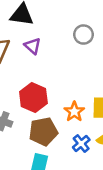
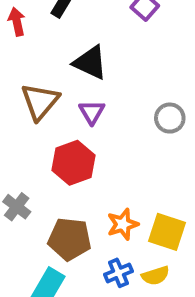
red hexagon: (33, 97) -> (74, 163), moved

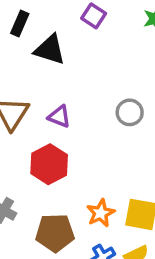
black triangle: (90, 63) -> (50, 50), moved
purple triangle: (92, 112) -> (59, 117), turned -30

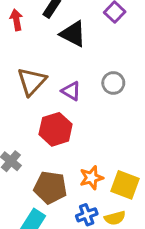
gray circle: (130, 112) -> (113, 83), moved

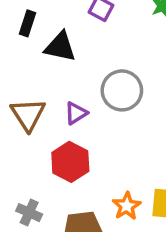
gray circle: (113, 83) -> (122, 90), size x1.5
purple triangle: (71, 91) -> (76, 113), turned -48

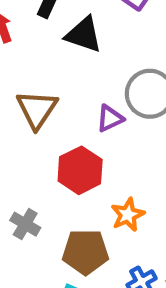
purple triangle: (76, 113) -> (110, 118), moved
orange star: (127, 206) -> (128, 215), moved

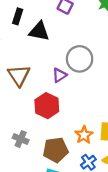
orange star: (128, 215) -> (84, 135), moved

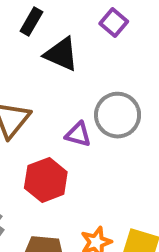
purple triangle: (59, 75) -> (78, 134), turned 35

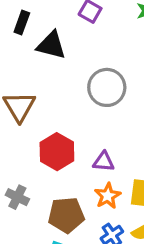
purple triangle: (78, 134) -> (104, 162), moved

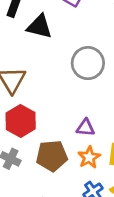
red hexagon: (57, 152) -> (21, 121), moved
brown pentagon: (66, 215) -> (52, 156), moved

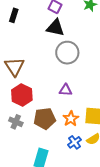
black triangle: (39, 27) -> (55, 28), moved
purple triangle: (85, 128) -> (66, 90), moved

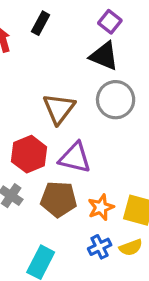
brown triangle: (15, 67) -> (59, 109), moved
purple triangle: (66, 90) -> (75, 158), moved, size x1.5

